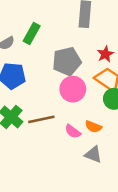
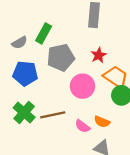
red star: (105, 54) -> (99, 55), moved
gray pentagon: (67, 61) -> (61, 57), moved

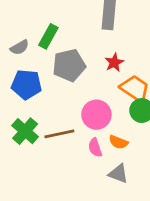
pink circle: (83, 86) -> (96, 115), moved
pink semicircle: (83, 126) -> (95, 148), turned 35

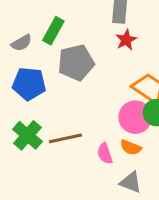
red star: (114, 62) -> (126, 40), moved
pink circle: (96, 115) -> (135, 117), moved

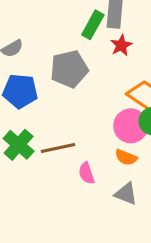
green rectangle: (53, 31) -> (93, 25), moved
pink semicircle: (105, 154) -> (86, 173), moved

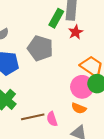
gray pentagon: (69, 69) -> (40, 48), turned 30
brown line: (58, 148) -> (33, 117), moved

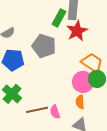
red star: (76, 32) -> (77, 31), size x1.5
orange semicircle: (79, 108) -> (80, 102), turned 64

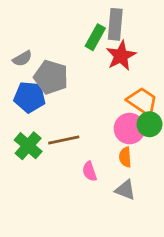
gray pentagon: (44, 46) -> (51, 77), moved
brown line: (37, 110) -> (64, 140), moved

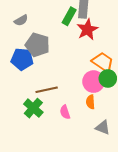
gray semicircle: (22, 59) -> (21, 20), moved
green cross: (28, 146) -> (33, 108), moved
gray triangle: (125, 190) -> (103, 127), moved

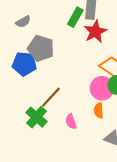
brown line: (47, 90) -> (51, 97), turned -35

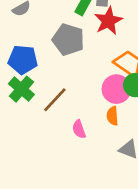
gray pentagon: (41, 48) -> (68, 40), moved
green cross: (36, 117) -> (21, 89), moved

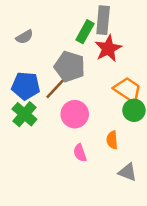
pink circle: (116, 89) -> (75, 114), moved
brown line: (55, 100) -> (57, 87), moved

